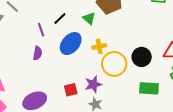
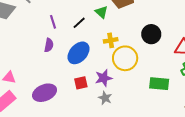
black line: (60, 19) -> (79, 23), moved
blue ellipse: (71, 44) -> (78, 53), moved
black circle: (142, 57) -> (151, 34), moved

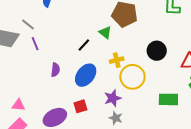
purple line: (53, 22) -> (35, 44), moved
red square: (81, 83) -> (80, 106), moved

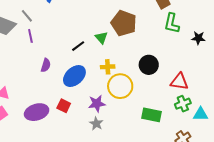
red square: (80, 106) -> (64, 106), turned 32

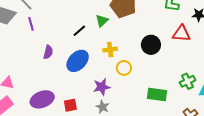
green triangle: (101, 38) -> (102, 21), turned 32
red triangle: (179, 82) -> (181, 33), moved
yellow circle: (120, 86) -> (124, 68), size x0.6
red square: (64, 106) -> (70, 105), moved, turned -32

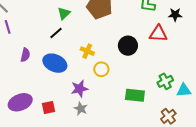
green triangle: (102, 21) -> (64, 13), moved
yellow cross: (110, 49) -> (87, 51), turned 32
blue ellipse: (78, 61) -> (55, 63), turned 70

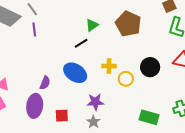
yellow cross: (87, 51) -> (109, 66), turned -32
purple semicircle: (25, 55) -> (45, 83), moved
yellow circle: (101, 69) -> (126, 79), moved
purple ellipse: (20, 102) -> (35, 106), turned -70

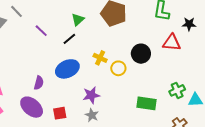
purple line: (34, 29) -> (41, 31), moved, turned -32
yellow cross: (109, 66) -> (100, 58), turned 32
blue ellipse: (75, 73) -> (67, 69), turned -50
purple ellipse: (35, 106) -> (32, 107), turned -50

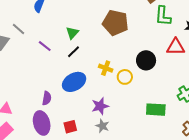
green triangle: (78, 20) -> (72, 33), moved
purple ellipse: (32, 107) -> (42, 123), turned 40

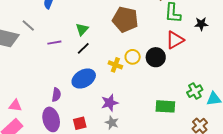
purple line: (45, 46) -> (54, 43), turned -48
red triangle: (176, 47) -> (175, 40), moved, turned -30
yellow circle: (125, 77) -> (133, 57), moved

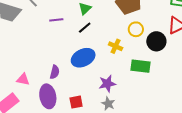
yellow circle: (133, 57) -> (136, 29), moved
pink triangle: (15, 105) -> (23, 79), moved
green rectangle: (165, 106) -> (141, 66), moved

